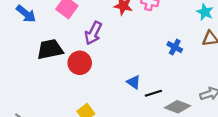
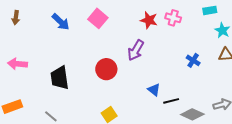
purple arrow: (93, 33) -> (136, 50), moved
black trapezoid: (50, 49) -> (60, 78), moved, turned -90

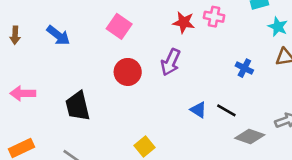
blue arrow: (61, 22) -> (58, 35), moved
red circle: (106, 69) -> (128, 72), moved
black line: (171, 101) -> (226, 110), moved, turned 49

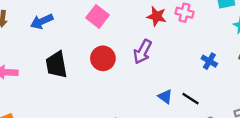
blue arrow: (58, 35) -> (42, 21), turned 115
black trapezoid: (78, 106) -> (56, 65), moved

